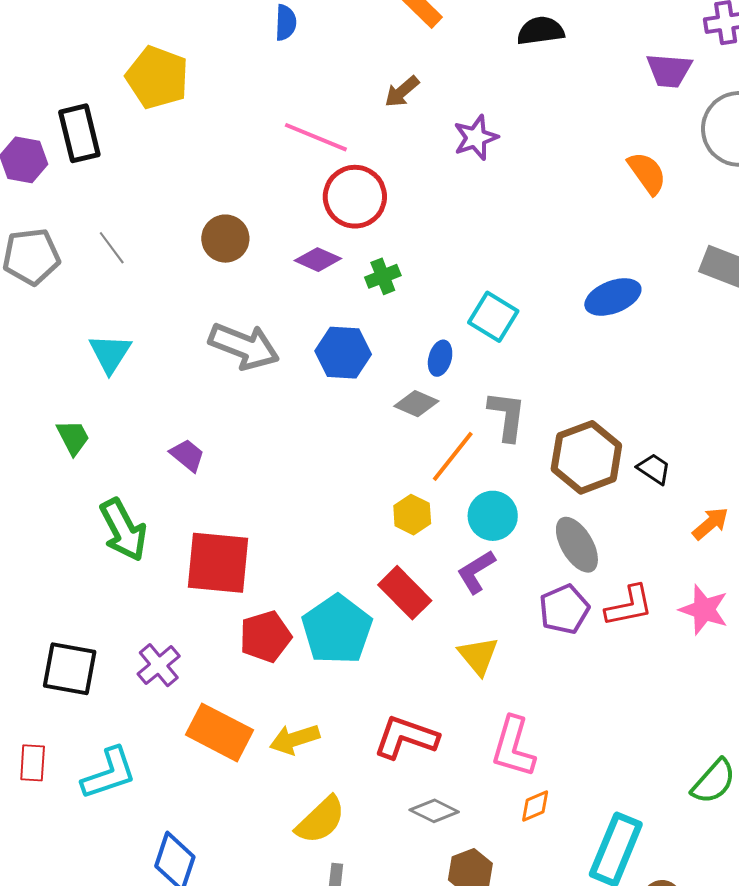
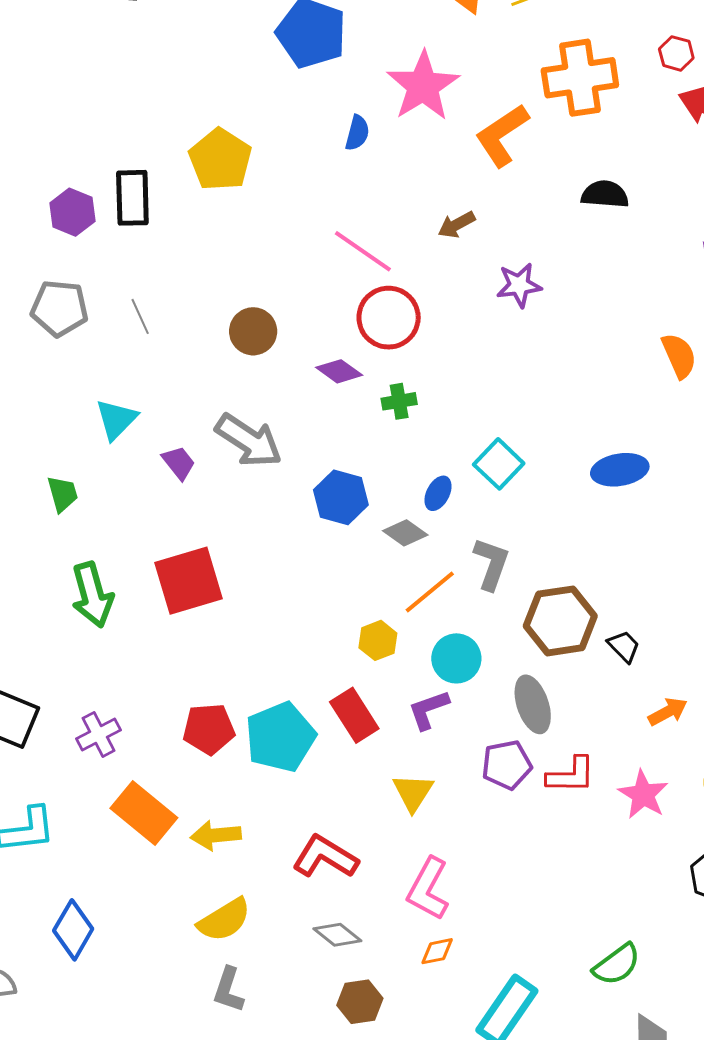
blue hexagon: (343, 353) -> (341, 497), moved
purple trapezoid: (187, 455) -> (179, 463), moved
red square: (218, 563) -> (188, 581), moved, turned -34

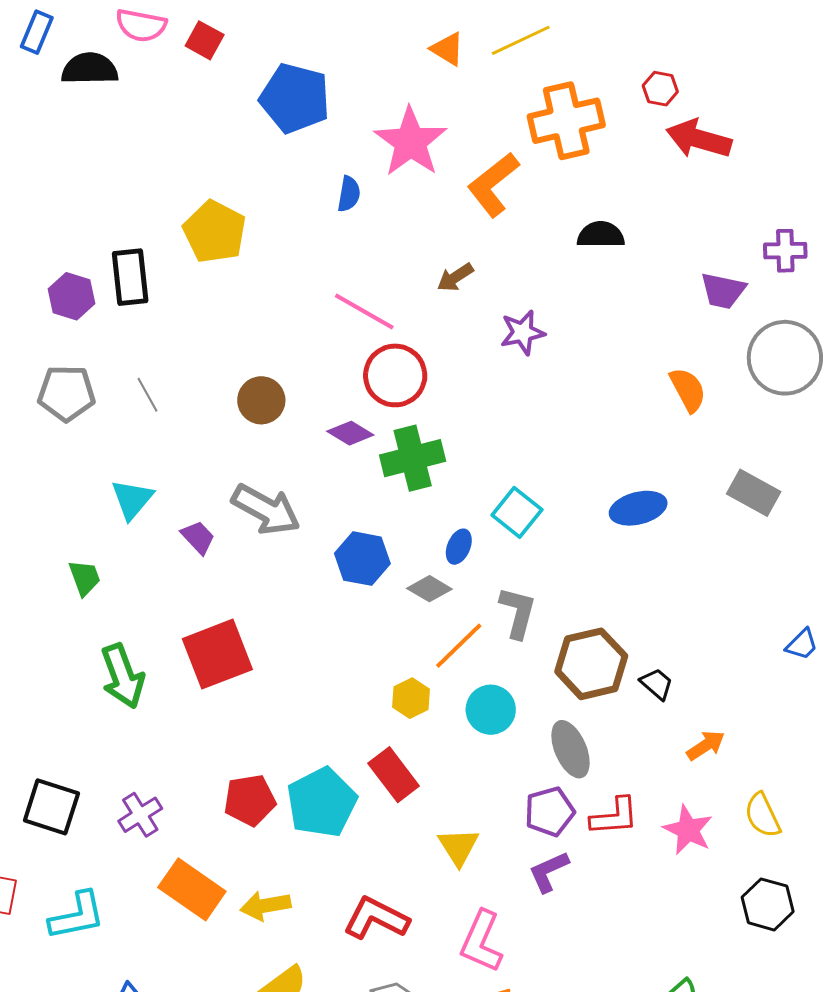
green cross: (399, 401) -> (413, 458), size x1.8
purple L-shape: (428, 710) -> (549, 872), moved

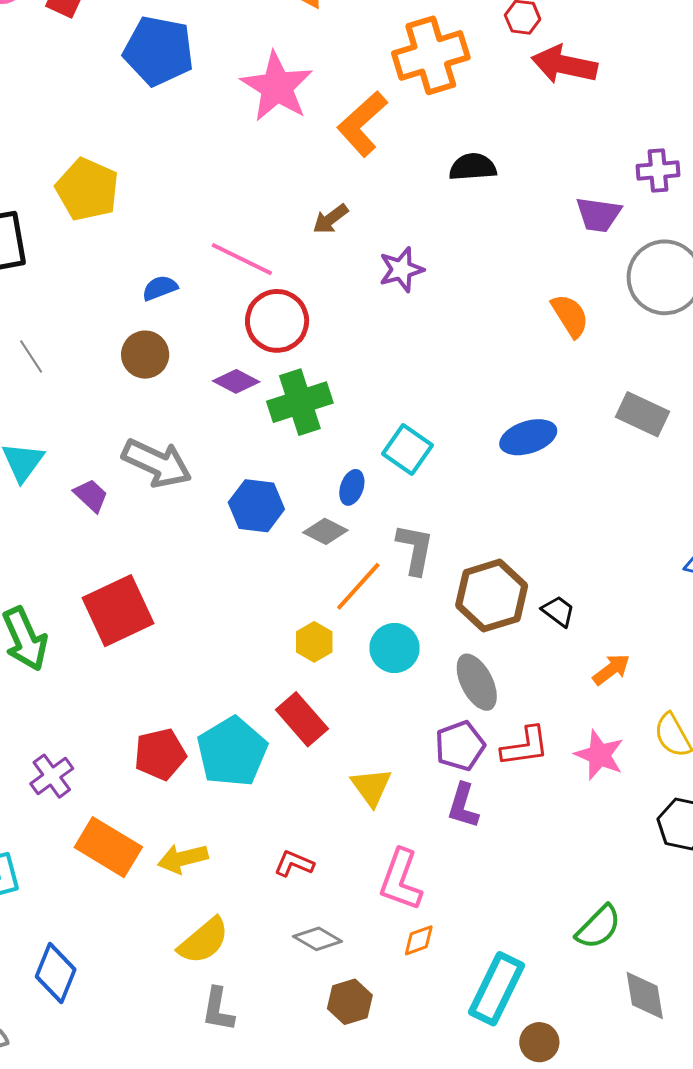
blue semicircle: (349, 194) -> (160, 288), moved, turned -117
purple L-shape: (549, 872) -> (463, 806), turned -45
red L-shape: (376, 918) -> (294, 864), size x0.6

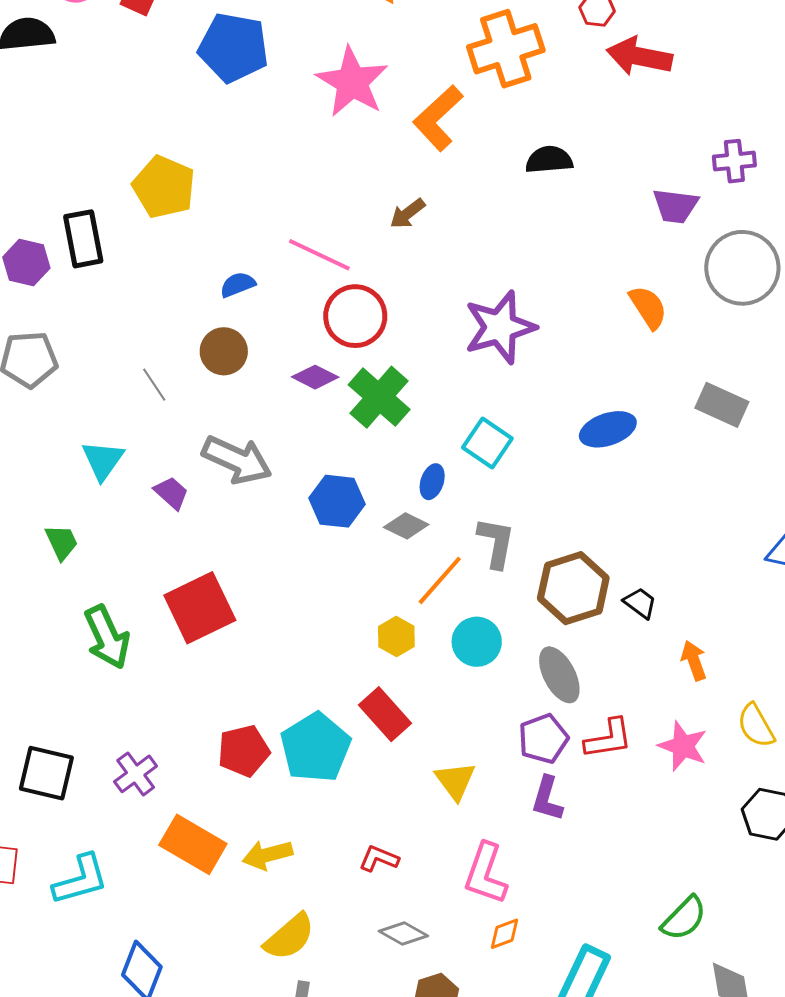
purple star: (401, 270) -> (500, 327), moved, size x1.6
gray line: (31, 357) -> (154, 385), moved
green cross: (300, 402) -> (379, 397), turned -30
orange arrow: (611, 669) -> (694, 661), turned -72

